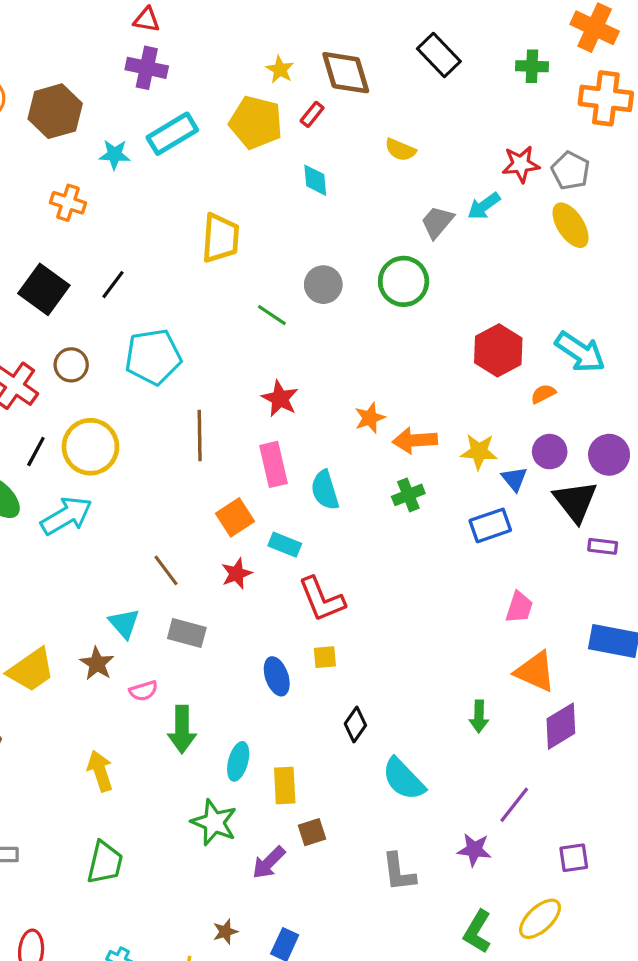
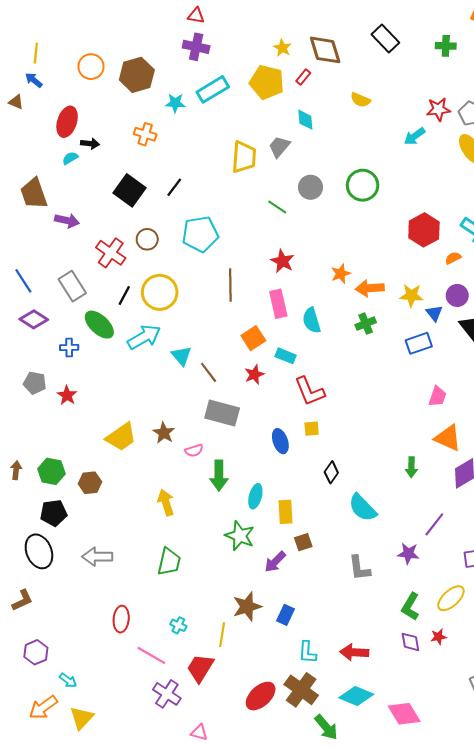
gray trapezoid: (437, 222) -> (279, 147), moved
cyan triangle: (124, 623) -> (182, 356), moved
gray rectangle: (187, 633) -> (222, 413), size x1.4
brown star: (225, 932) -> (247, 607), size x1.8

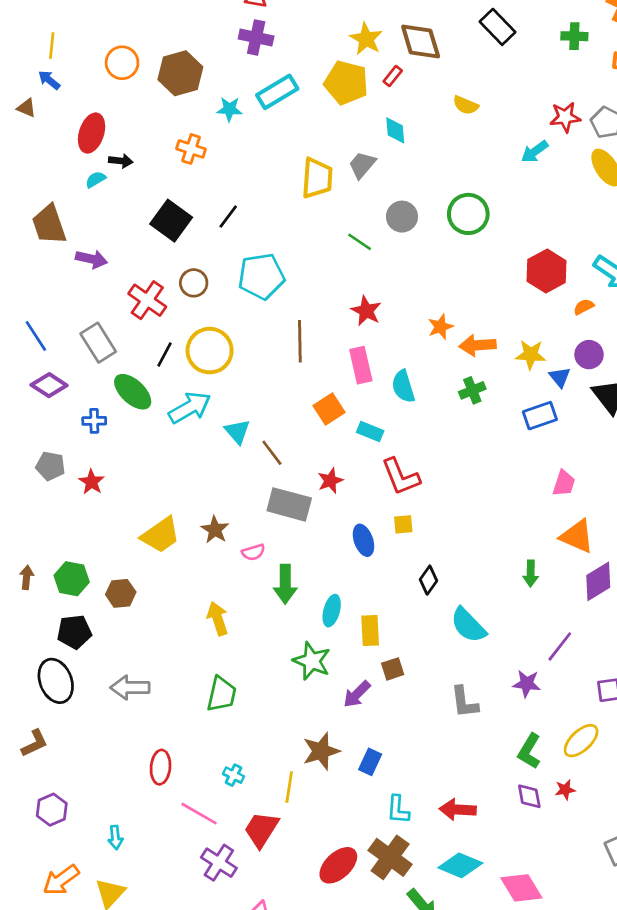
yellow star: (282, 48) -> (366, 39), size x1.4
red star: (254, 375) -> (330, 481), moved
cyan arrow: (68, 680) -> (115, 837), moved, turned 48

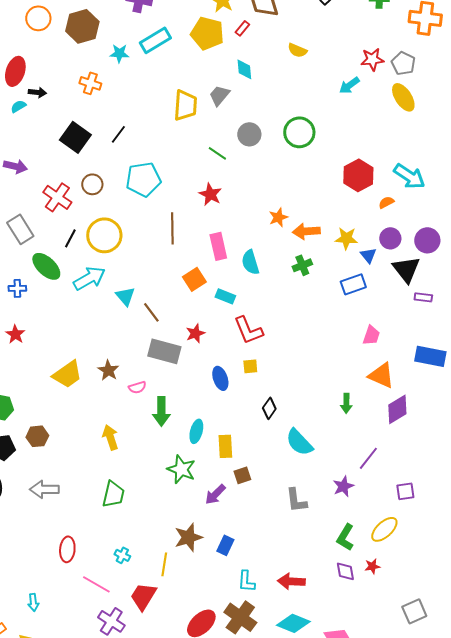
red star: (366, 311) -> (210, 194), moved
brown hexagon: (121, 593) -> (37, 436), moved
purple star: (527, 684) -> (343, 486), turned -30

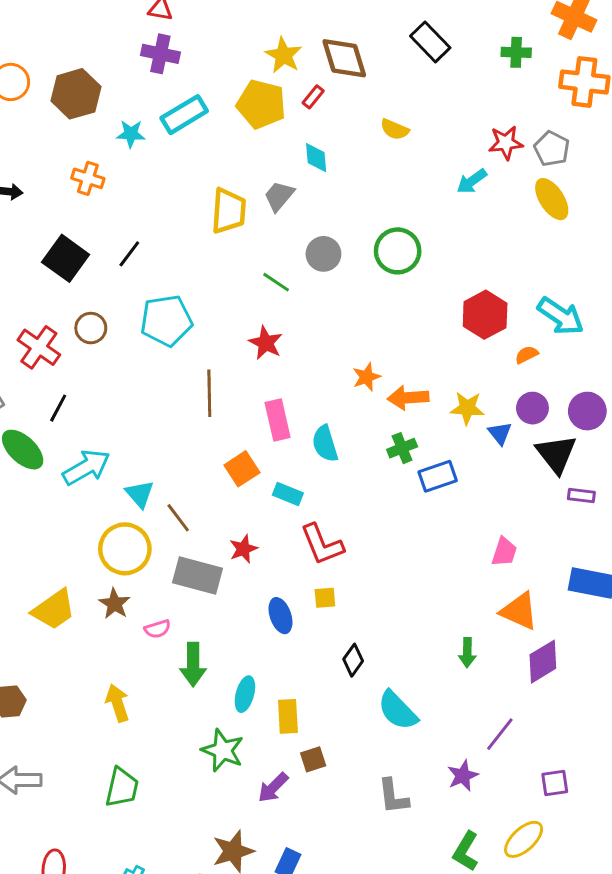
yellow circle: (104, 235) -> (125, 549), moved
blue rectangle: (353, 284) -> (438, 476), moved

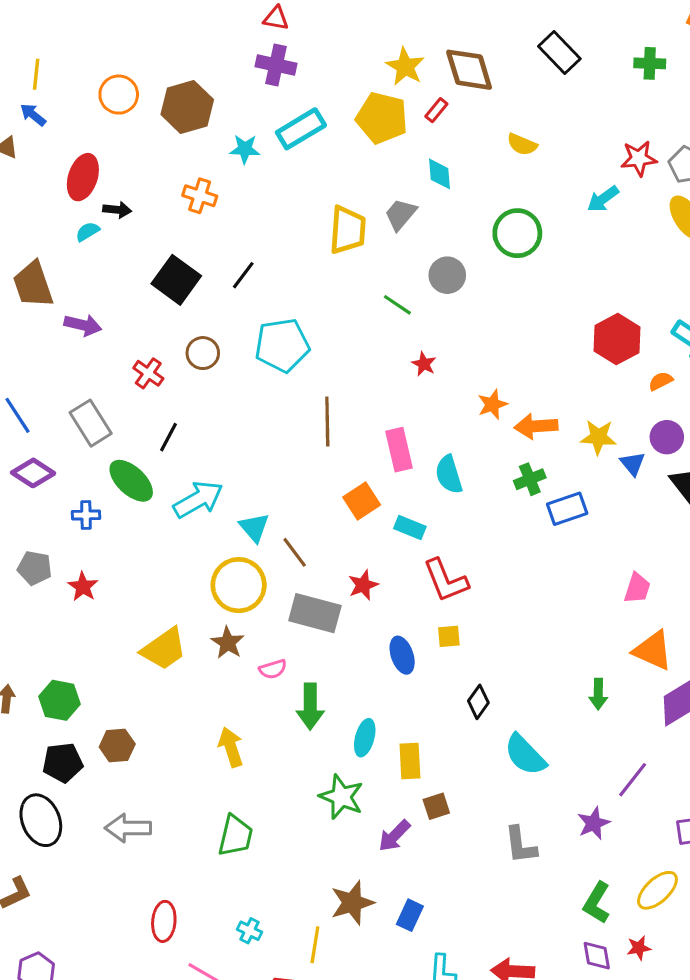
green circle: (398, 251) -> (517, 233), moved
red star: (266, 343) -> (424, 364), moved, size x0.7
red cross: (39, 347) -> (148, 373), size x0.7

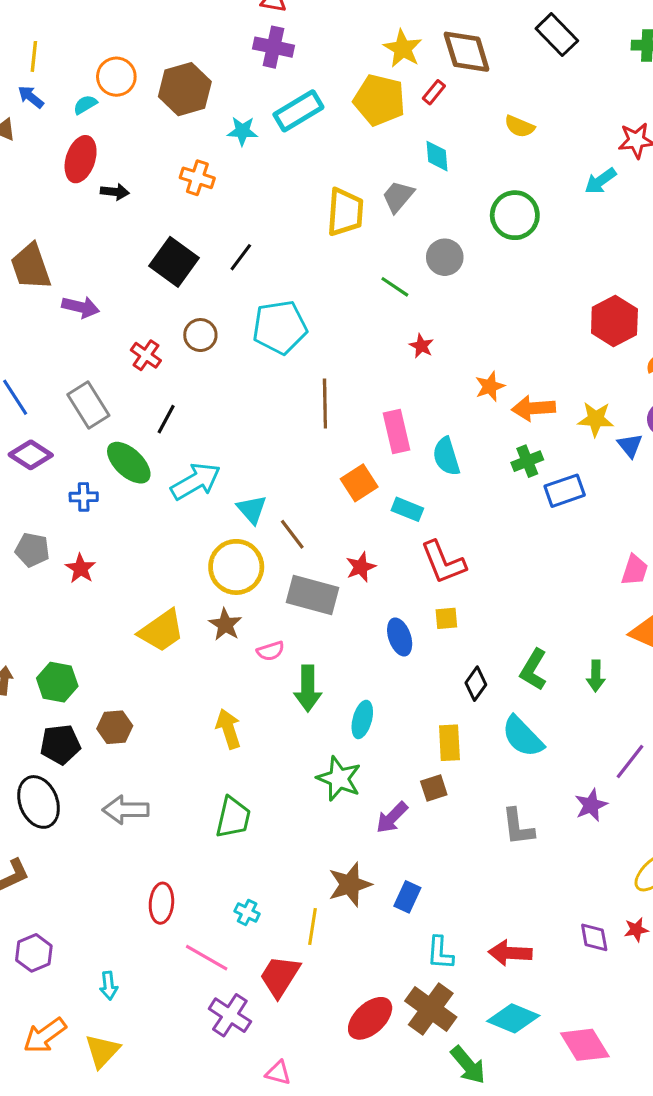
cyan semicircle: (88, 232) -> (85, 105), moved
yellow rectangle: (410, 761) -> (449, 743), moved
green L-shape: (597, 903) -> (533, 670), moved

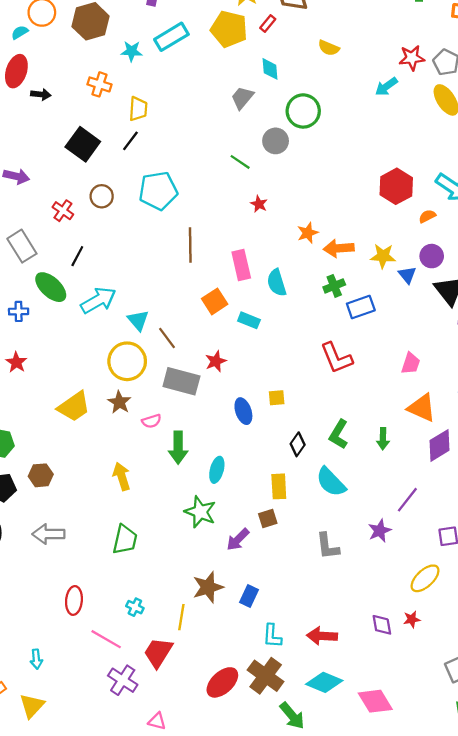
yellow trapezoid: (345, 212) -> (138, 109), moved, size x0.7
green circle: (515, 215) -> (303, 111), moved
red L-shape: (443, 562) -> (336, 358), moved

